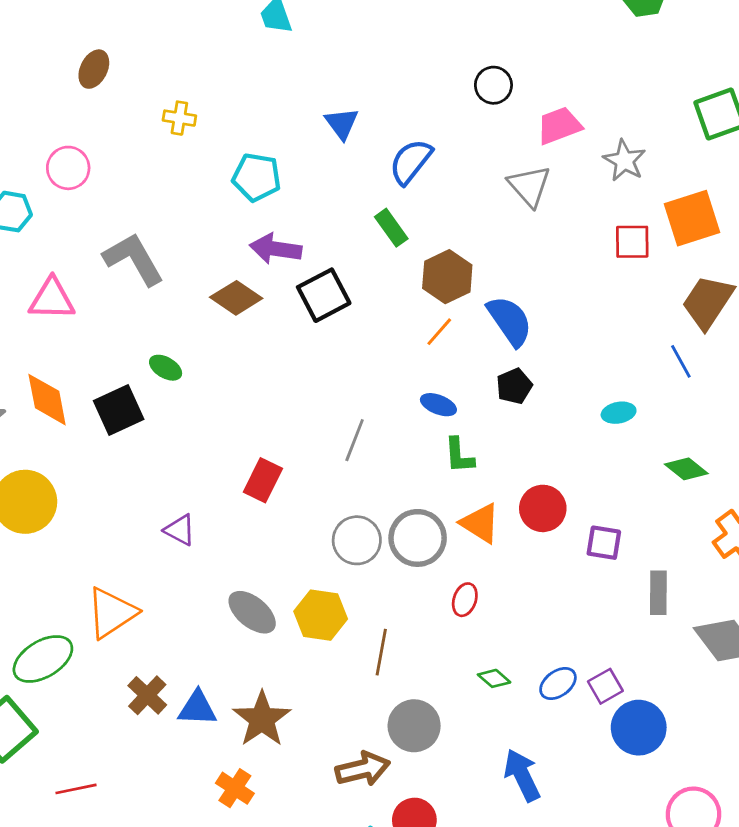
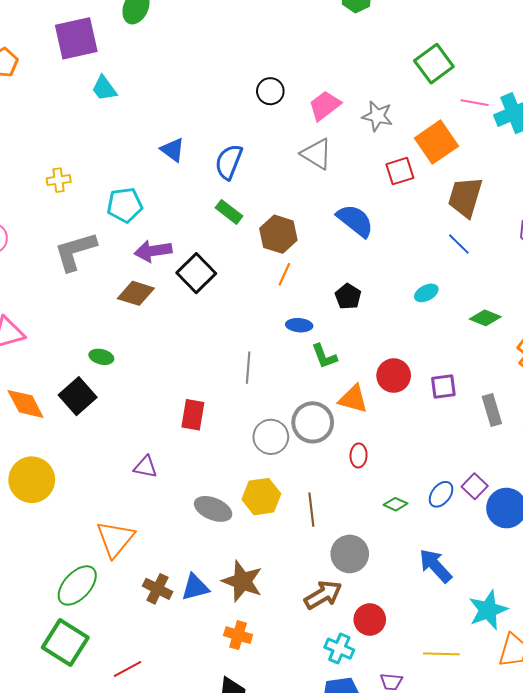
gray L-shape: (134, 259) -> (75, 251), moved, turned -60
blue semicircle: (510, 321) -> (355, 221), moved

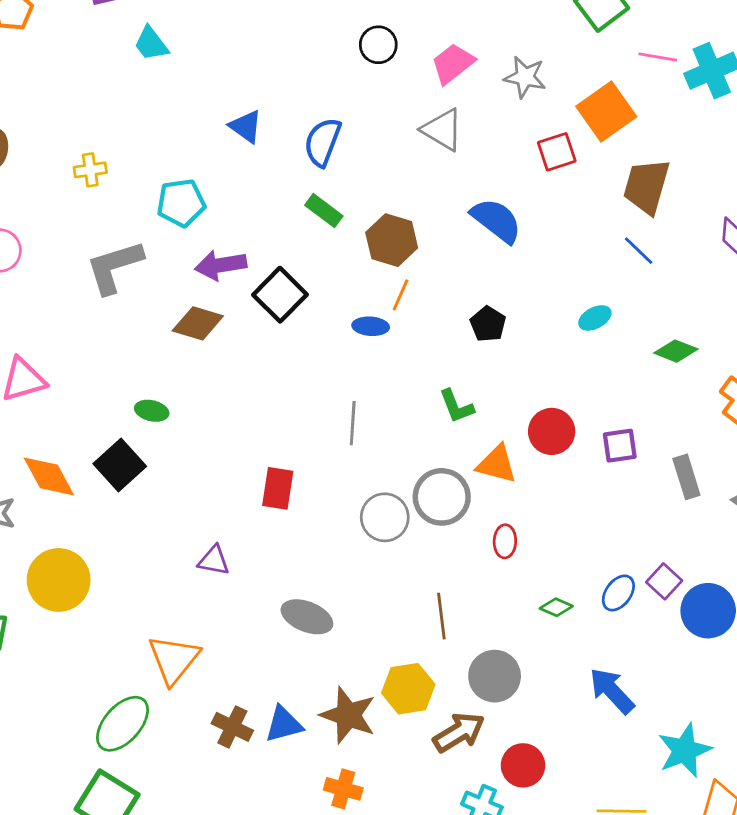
blue ellipse: (299, 325) -> (371, 326), moved
yellow hexagon: (261, 497) -> (408, 689), moved

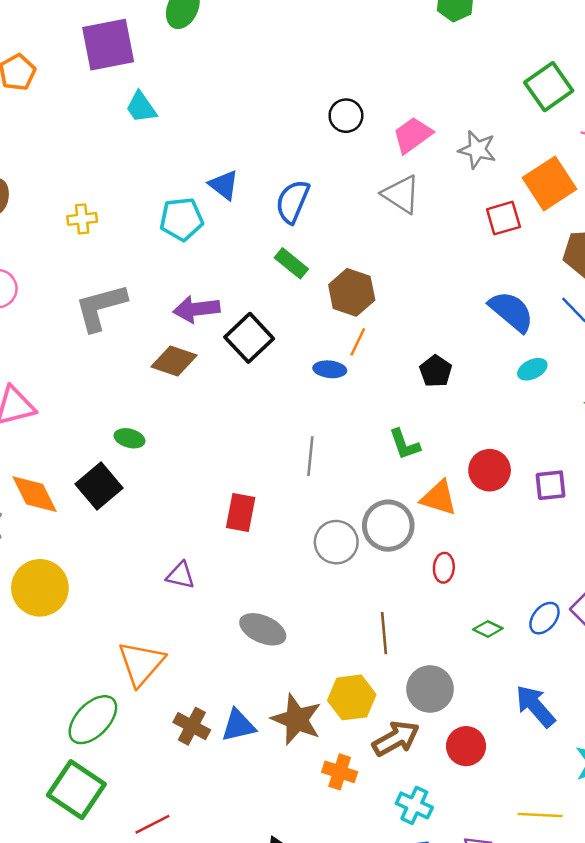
cyan pentagon: (181, 203) -> (181, 219), moved
blue semicircle: (496, 220) -> (511, 311), moved
red circle: (523, 765) -> (466, 746), moved
orange cross: (343, 789) -> (340, 772), moved

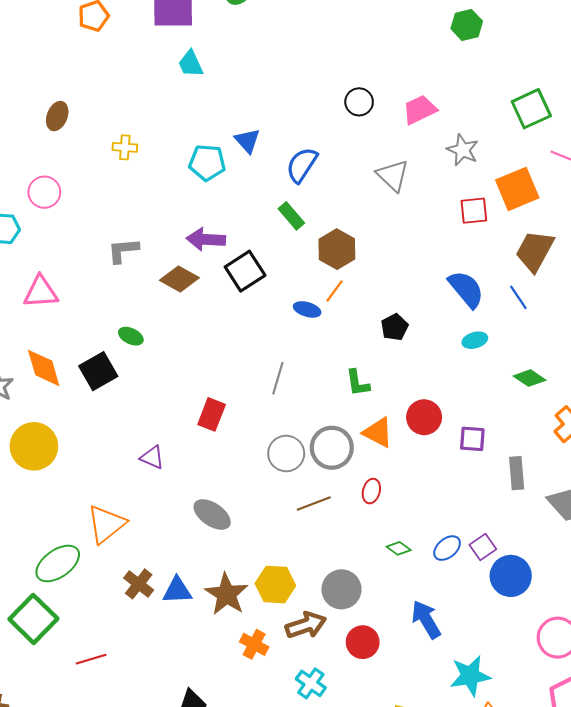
pink trapezoid: (413, 135) -> (420, 110), moved
gray L-shape: (101, 307) -> (123, 250), moved, size x0.7
brown line: (384, 633) -> (314, 504), moved, turned 64

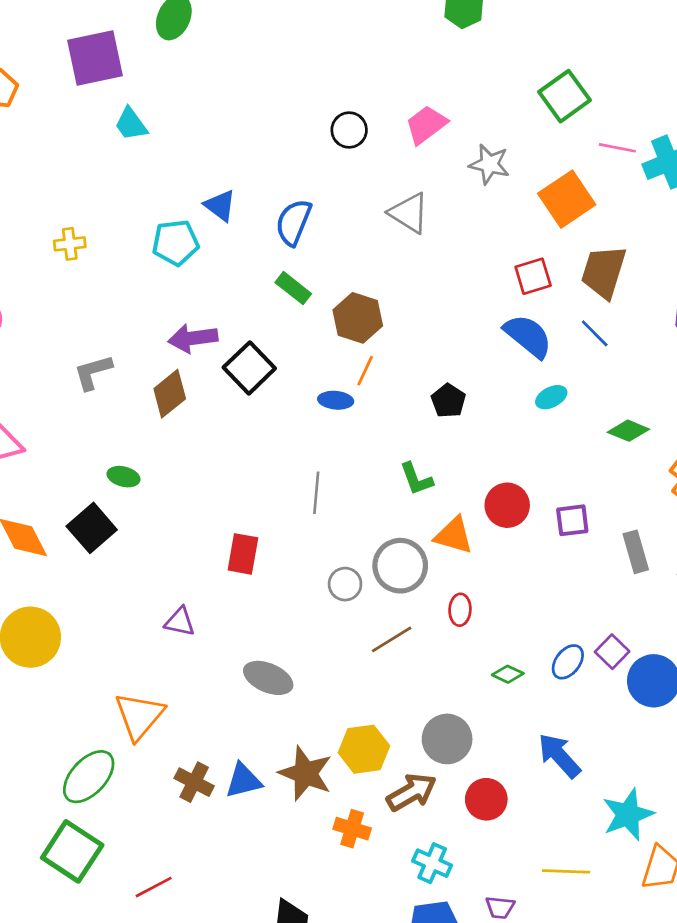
red square: (474, 211) -> (533, 276), moved
brown diamond: (179, 279) -> (170, 394), turned -57
gray circle: (286, 454) -> (345, 584), size x0.7

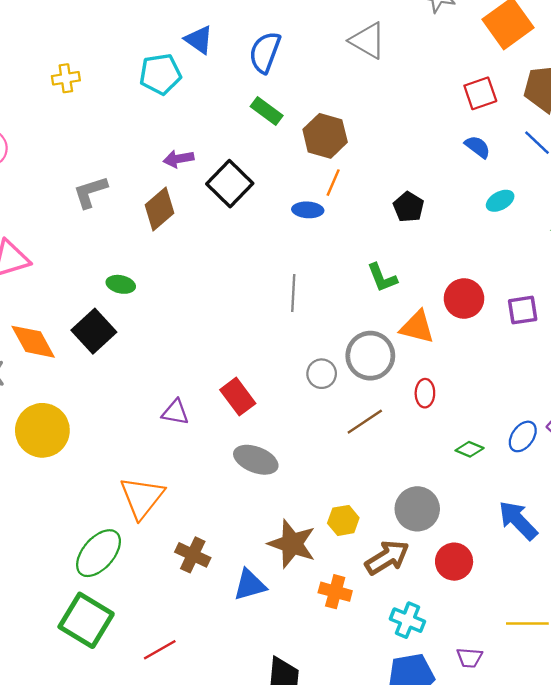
blue semicircle: (528, 336) -> (478, 147), size x0.6
purple arrow: (193, 338) -> (179, 159), size x0.7
red rectangle: (243, 554) -> (238, 397), moved, turned -45
yellow hexagon: (364, 749) -> (343, 520), size x0.7
blue triangle: (244, 781) -> (250, 585), moved

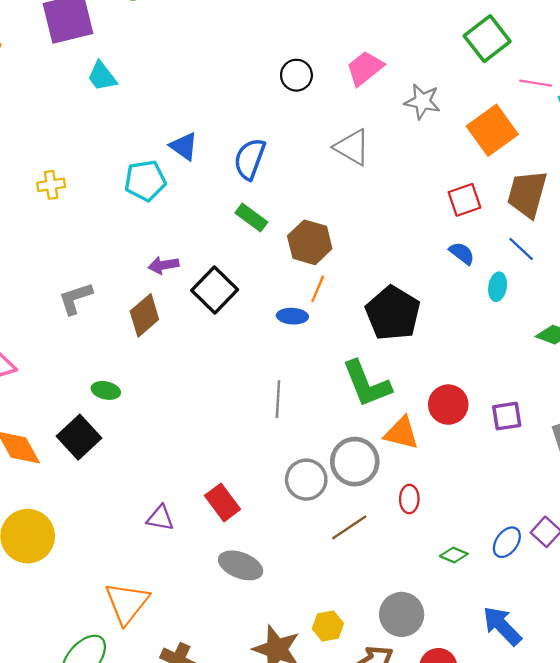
cyan ellipse: (500, 201) -> (498, 287), moved, turned -52
black pentagon: (408, 207) -> (393, 313), size x1.8
green L-shape: (382, 278) -> (367, 384), size x1.6
gray circle: (322, 374) -> (306, 480), size x1.4

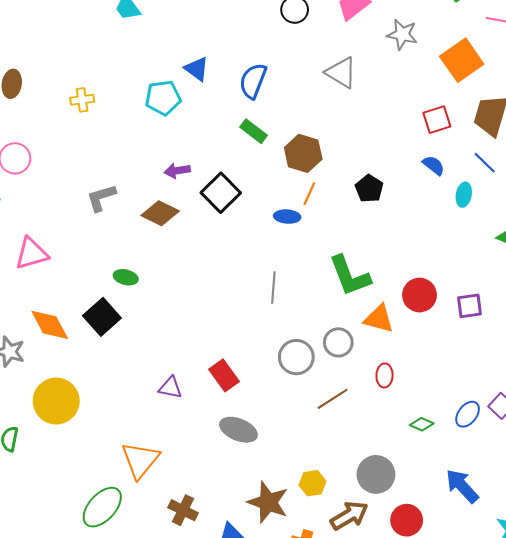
black pentagon: (393, 313) -> (369, 189), moved, size x0.6
brown diamond: (144, 315) -> (160, 213), turned 66
gray circle: (355, 462) -> (338, 342), size x0.7

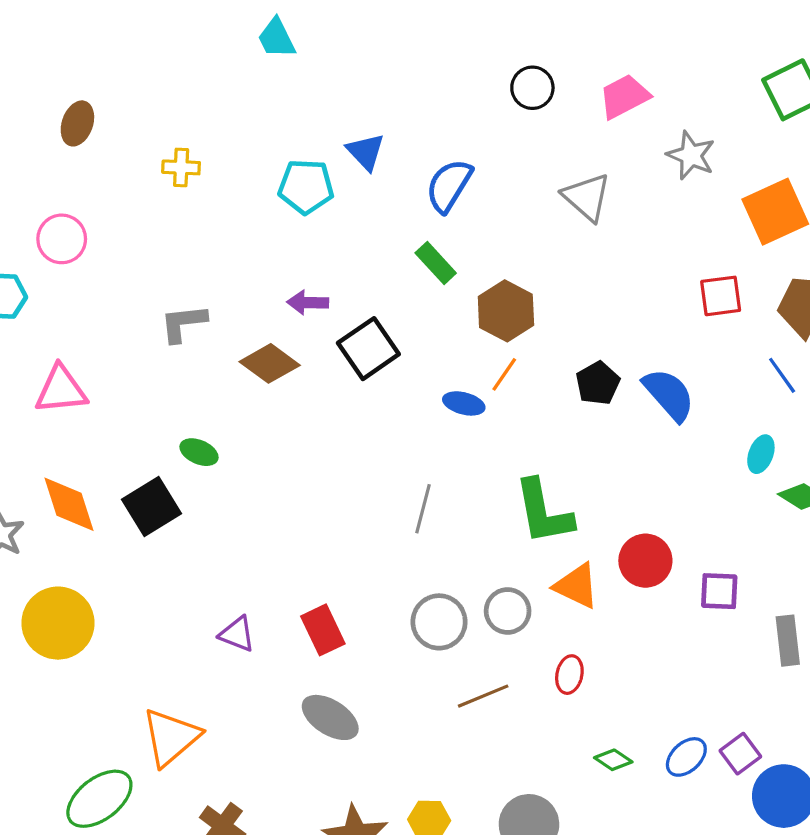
blue semicircle: (434, 165) -> (669, 395), moved, size x1.6
cyan ellipse: (464, 195) -> (761, 454), moved

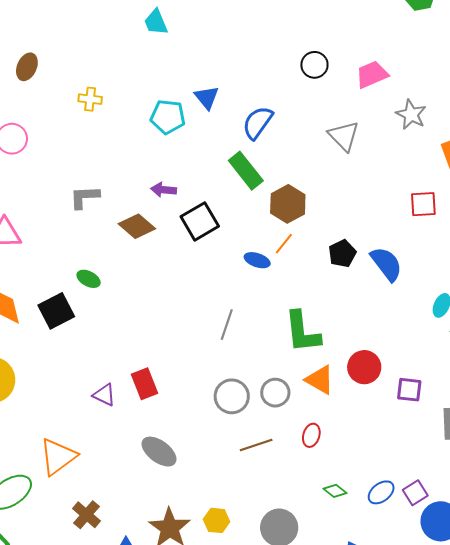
green rectangle: (436, 263) -> (246, 171), size x1.4
red rectangle: (323, 630) -> (145, 384), moved

